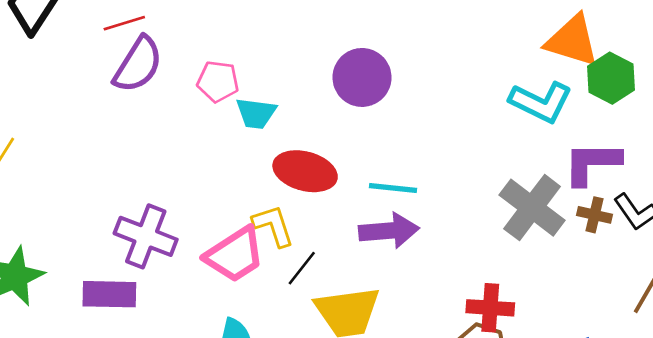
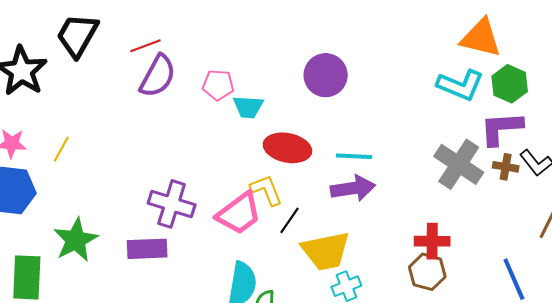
green hexagon: (611, 78) -> (510, 84), moved

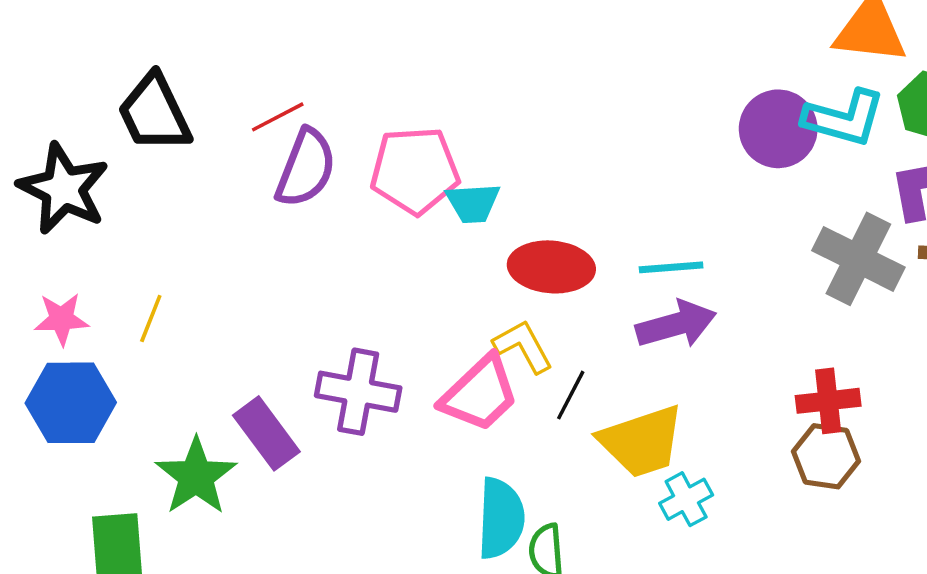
black trapezoid: (77, 35) -> (154, 113), turned -48
purple circle: (326, 75) -> (778, 129), moved
pink pentagon: (218, 85) -> (415, 171), size x1.6
purple rectangle: (147, 249) -> (266, 433), moved, turned 63

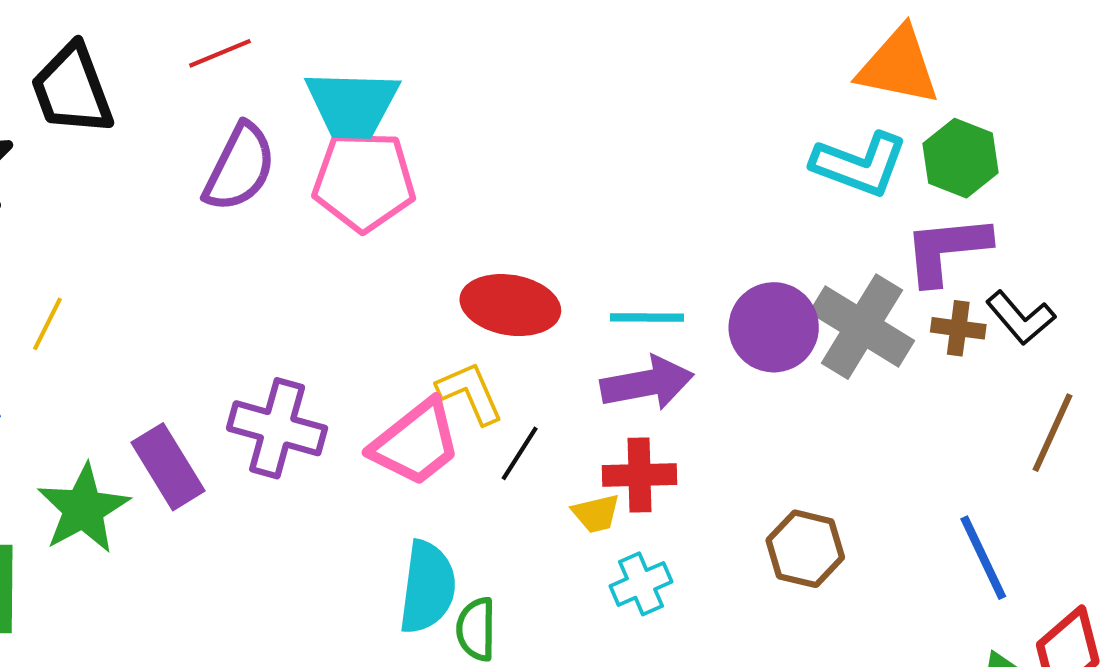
red line: (278, 117) -> (220, 53), moved
purple circle: (778, 129) -> (774, 327), moved
cyan trapezoid: (473, 203) -> (352, 105), moved, size x1.5
red cross: (828, 401) -> (639, 475), moved
yellow trapezoid: (642, 441) -> (596, 513), size x0.5

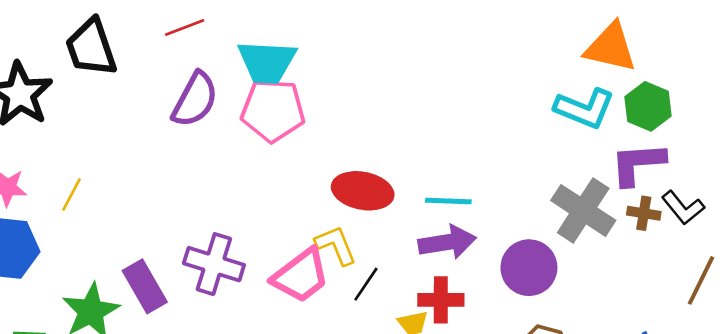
purple circle: (774, 327) -> (529, 268), moved

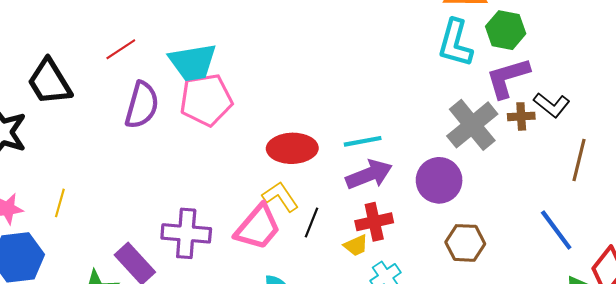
cyan L-shape: (585, 108) -> (455, 43), turned 96
gray cross: (583, 210) -> (472, 125), turned 30

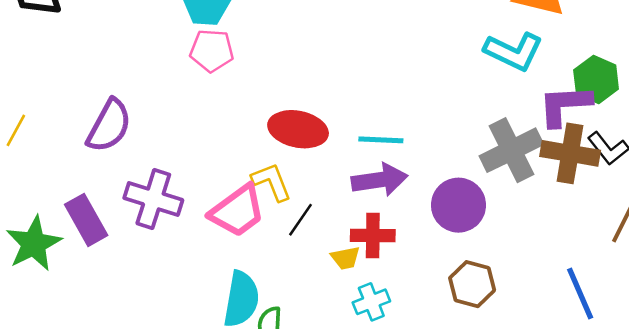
green hexagon: (506, 30) -> (596, 80), moved
cyan L-shape: (455, 43) -> (514, 51), turned -93
pink pentagon: (206, 100) -> (212, 51), size x0.7
purple semicircle: (142, 105) -> (109, 126), moved
brown cross: (521, 116) -> (570, 153), size x1.8

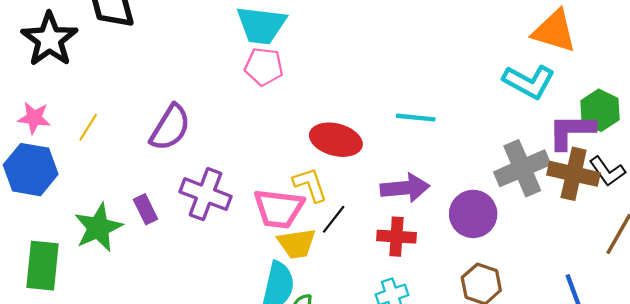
cyan line: (381, 140) -> (416, 118), moved
pink trapezoid: (237, 211) -> (279, 209), turned 40
purple rectangle: (86, 220) -> (145, 209), size x0.7
yellow trapezoid: (346, 258) -> (297, 244), moved, size x1.5

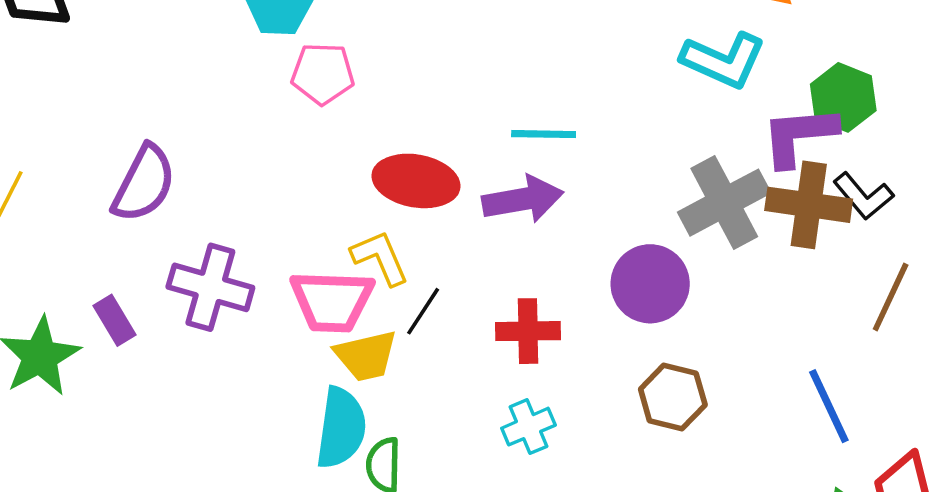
pink pentagon: (264, 67) -> (323, 74), moved
purple arrow: (405, 188) -> (523, 199), moved

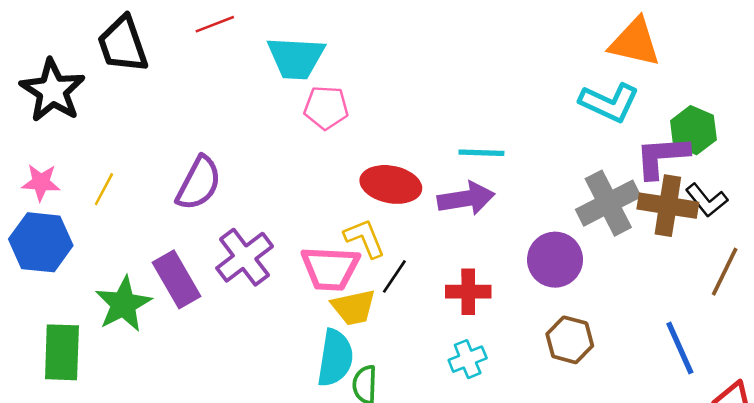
purple cross: (210, 287) -> (245, 257), turned 36
purple rectangle: (115, 320) -> (176, 279), size x1.6

